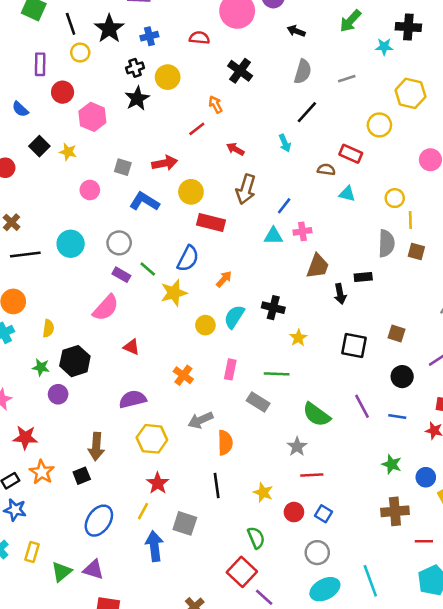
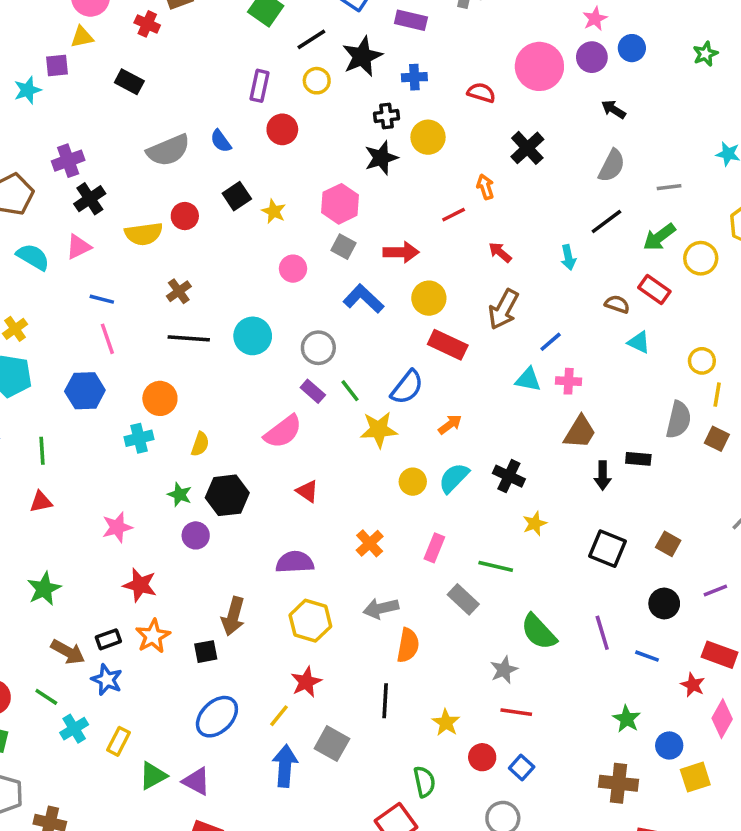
green arrow: (350, 21) -> (659, 237), moved
black line: (71, 24) -> (311, 39), turned 65
pink hexagon: (92, 117) -> (340, 204), moved

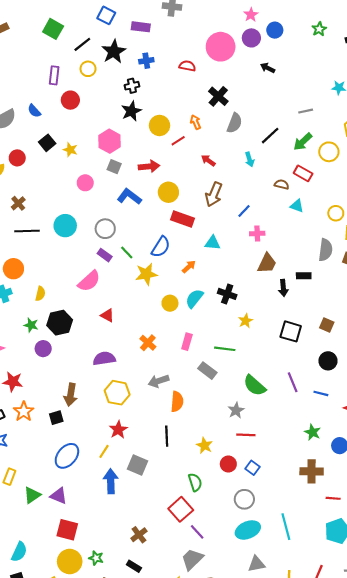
yellow circle: (428, 137) -> (160, 125), moved
gray semicircle: (612, 166) -> (235, 123), moved
cyan triangle: (528, 380) -> (213, 243), moved

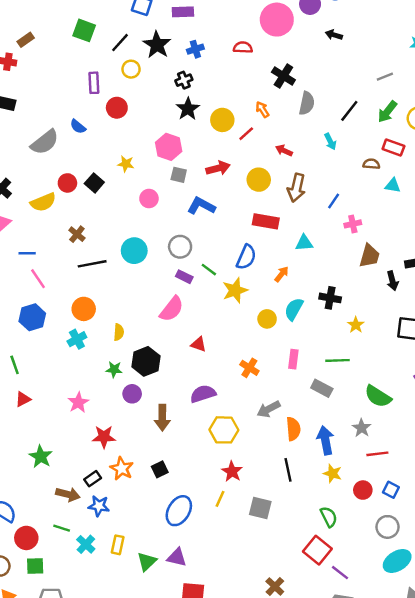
black square: (47, 143) -> (94, 183), moved
yellow circle: (168, 192) -> (259, 180), moved
brown arrow: (71, 395) -> (162, 418), moved
blue arrow: (111, 481) -> (325, 440), moved

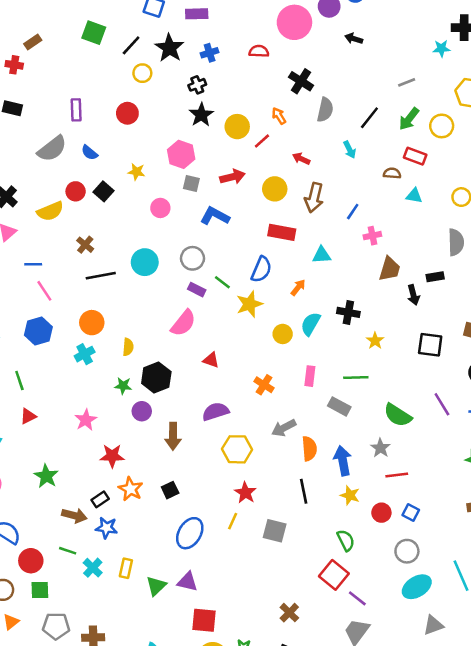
purple rectangle: (94, 83) -> (76, 110), moved
blue semicircle: (78, 127) -> (89, 153), moved

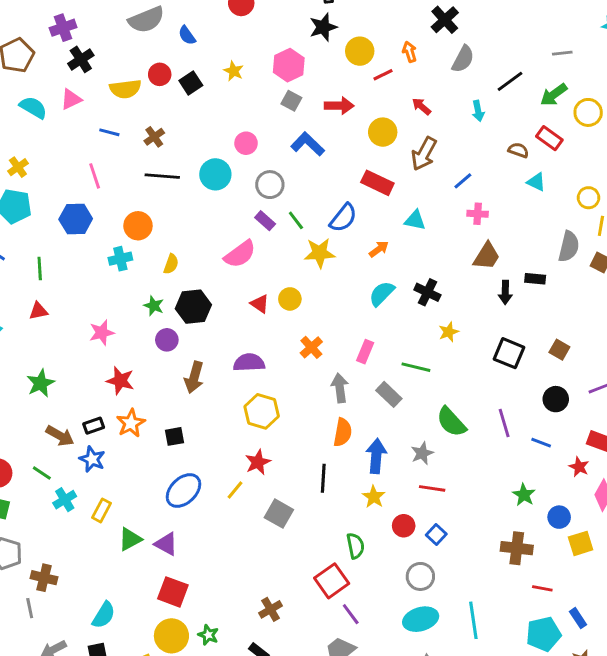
pink circle: (160, 208) -> (246, 143), moved
blue line: (33, 264) -> (109, 132), moved
yellow circle: (283, 334) -> (290, 299), moved
gray arrow: (284, 428) -> (340, 388), moved, turned 95

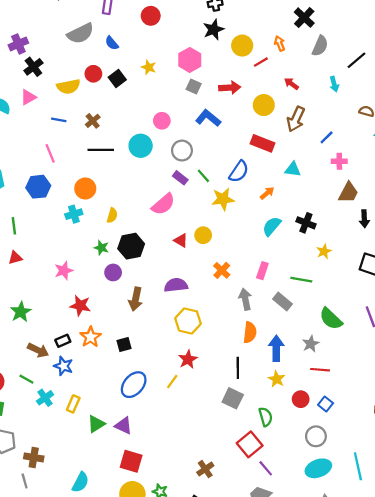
gray square: (279, 514) -> (233, 398), moved

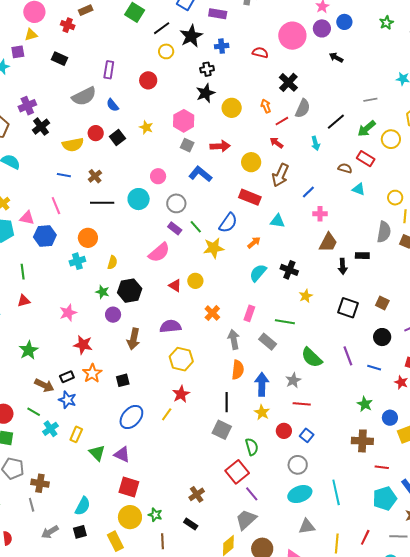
red line: (261, 62) -> (282, 121), moved
pink triangle: (28, 97) -> (27, 218), moved, turned 42
green triangle: (96, 424) -> (97, 453), turned -42

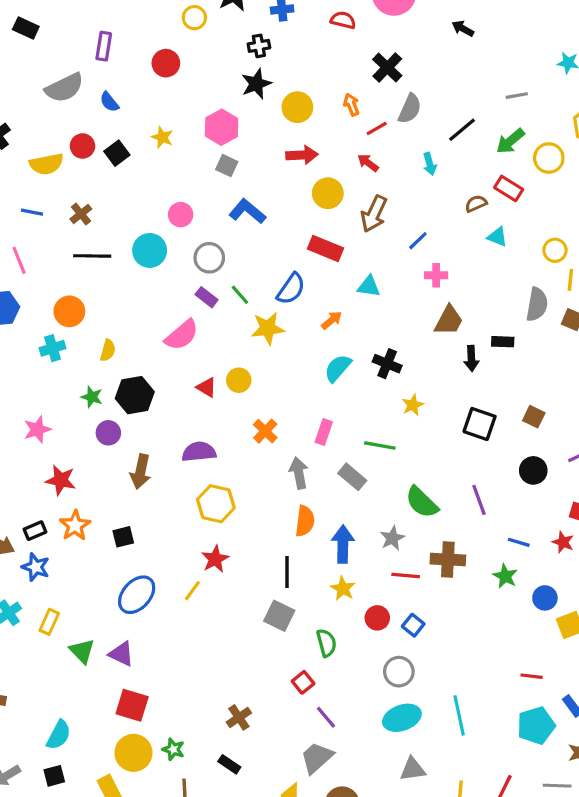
red arrow: (220, 146) -> (302, 155), moved
brown semicircle: (345, 168) -> (476, 204), turned -40
blue line: (374, 368) -> (519, 542), moved
brown cross: (362, 441) -> (448, 559), moved
red square: (237, 472) -> (303, 682), size x0.6

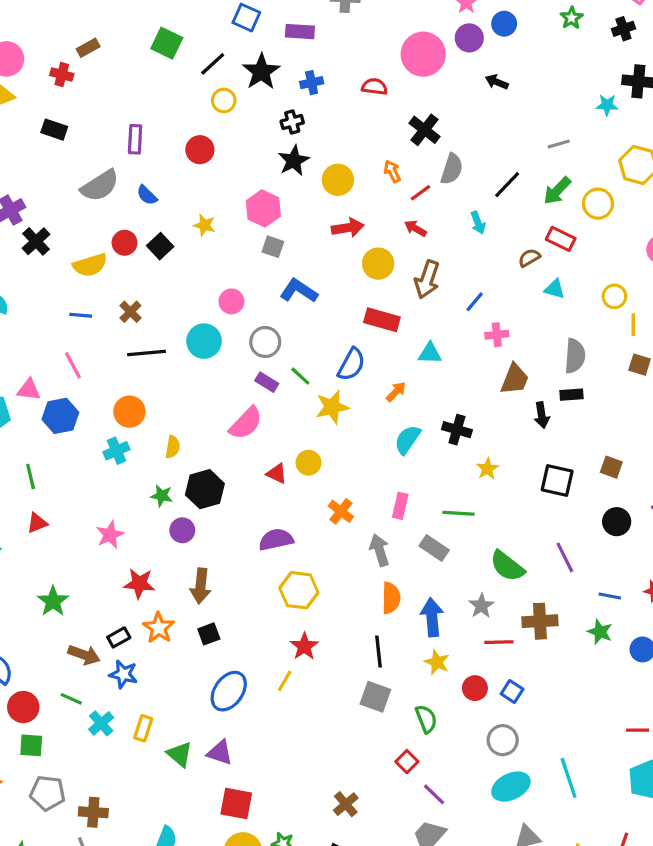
gray semicircle: (537, 304) -> (575, 356), moved
brown arrow: (140, 471) -> (201, 586), moved

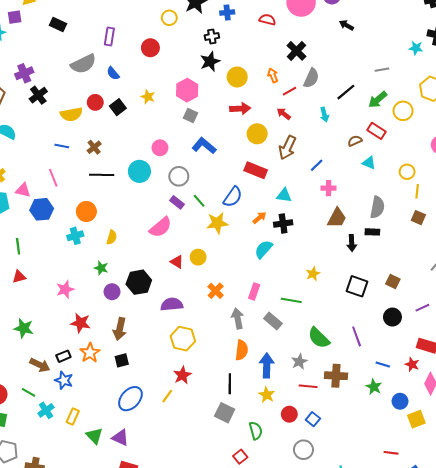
black cross: (457, 430) -> (283, 223), moved, turned -30
black hexagon: (205, 489) -> (139, 282), moved
green star: (53, 601) -> (24, 328), turned -30

